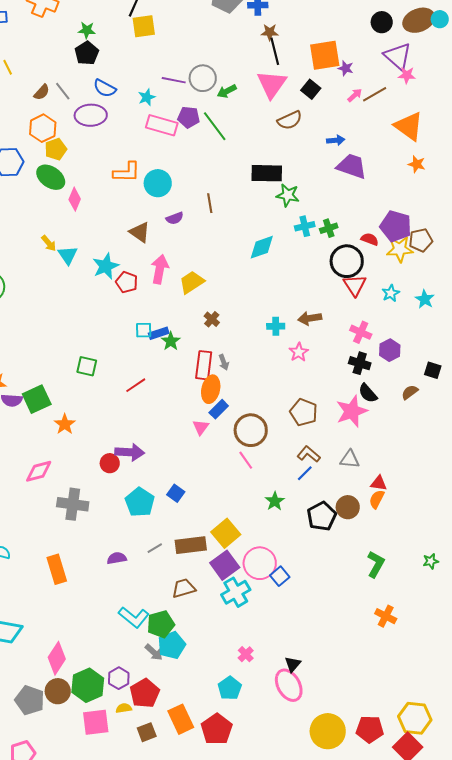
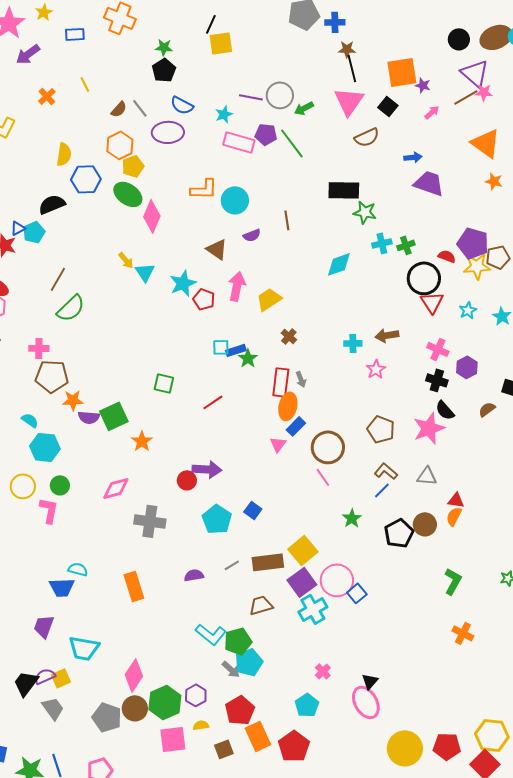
brown line: (375, 94) -> (466, 97), moved
pink diamond: (75, 199) -> (152, 216), size x1.4
red pentagon: (145, 693) -> (240, 710), moved

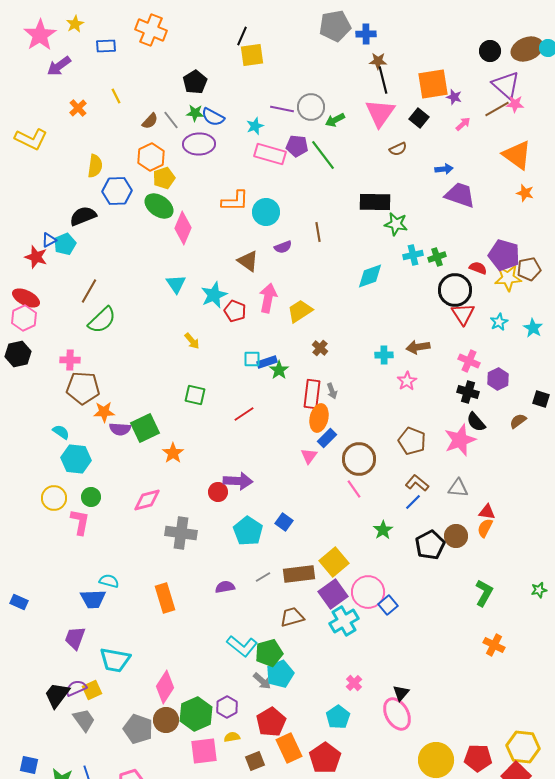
green star: (164, 47) -> (195, 113), moved
brown semicircle: (367, 137) -> (398, 149), size x0.7
yellow arrow: (126, 260) -> (192, 341), moved

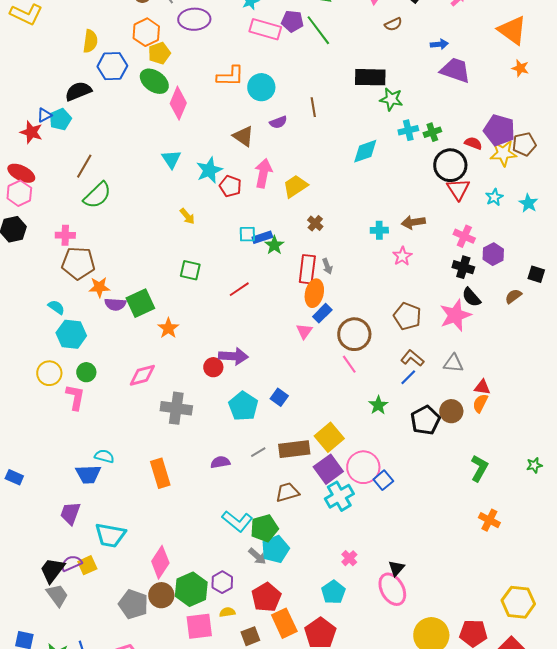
gray trapezoid: (84, 720) -> (57, 595), moved
yellow hexagon: (523, 747) -> (518, 602), moved

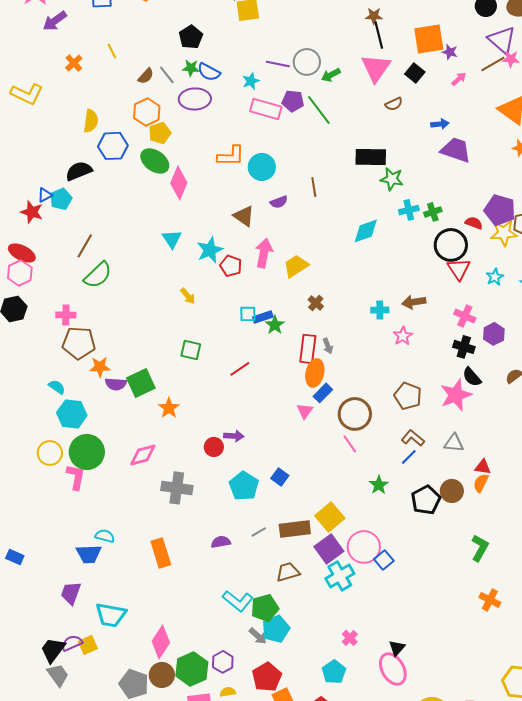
purple arrow: (233, 356) -> (234, 436), size x0.7
green circle: (86, 372) -> (87, 452), size x1.8

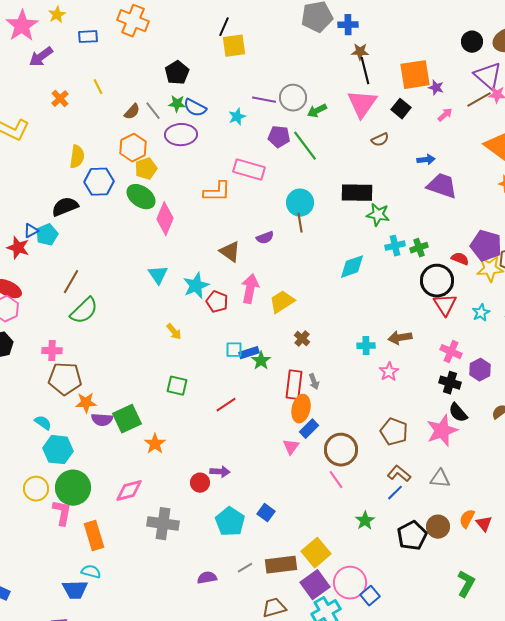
pink rectangle: (266, 109) -> (249, 170), moved
cyan circle: (262, 167) -> (300, 203), moved
red triangle: (483, 467) -> (484, 524), moved, turned 42
orange rectangle: (161, 553) -> (94, 536), moved

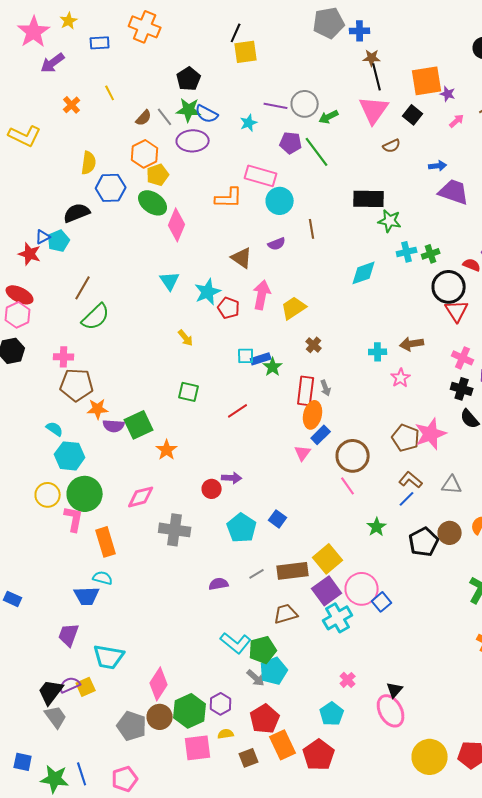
green star: (177, 104) -> (189, 110), size x1.4
cyan circle: (300, 203) -> (280, 201), moved
pink star: (442, 431) -> (431, 434), moved

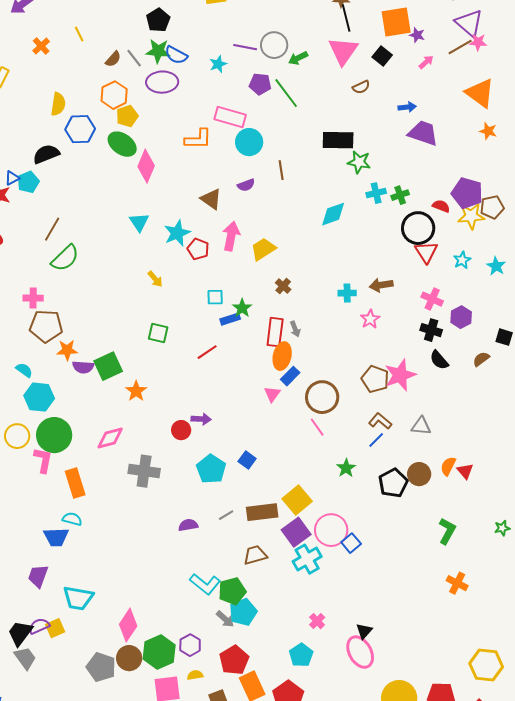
blue rectangle: (261, 359) -> (230, 319), moved

